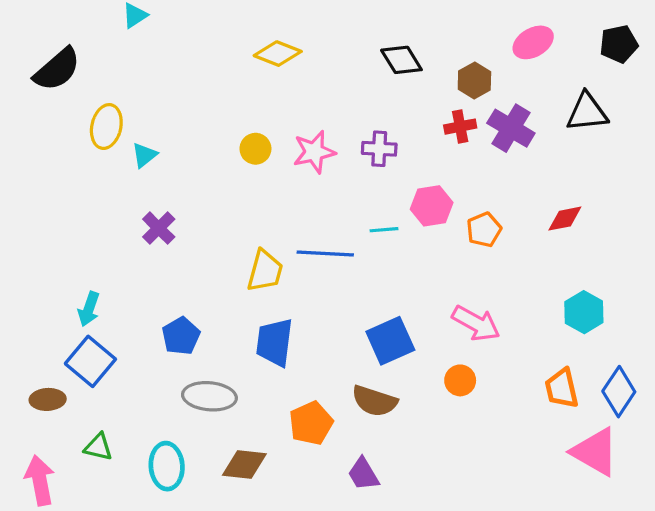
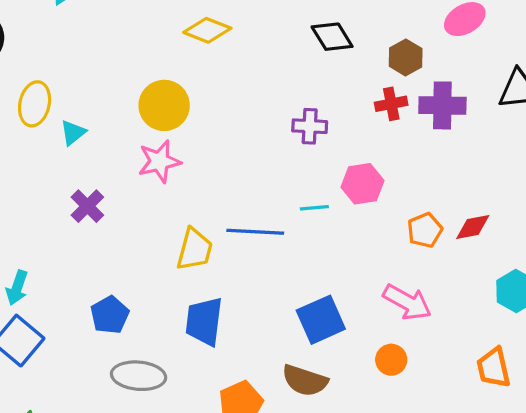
purple cross: (511, 128) -> (442, 105), turned -30
yellow circle: (255, 149) -> (164, 105), moved, size x1.6
pink star: (314, 152) -> (159, 161), moved
red diamond: (565, 219) -> (473, 227), moved
orange pentagon: (484, 230) -> (425, 230), moved

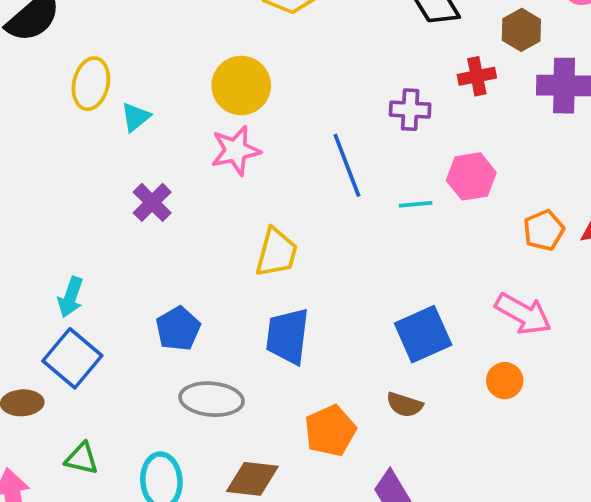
red cross: (391, 104) -> (477, 76), moved
blue line: (255, 232) -> (347, 165), moved, turned 66
brown semicircle: (305, 381) -> (404, 405), size x0.7

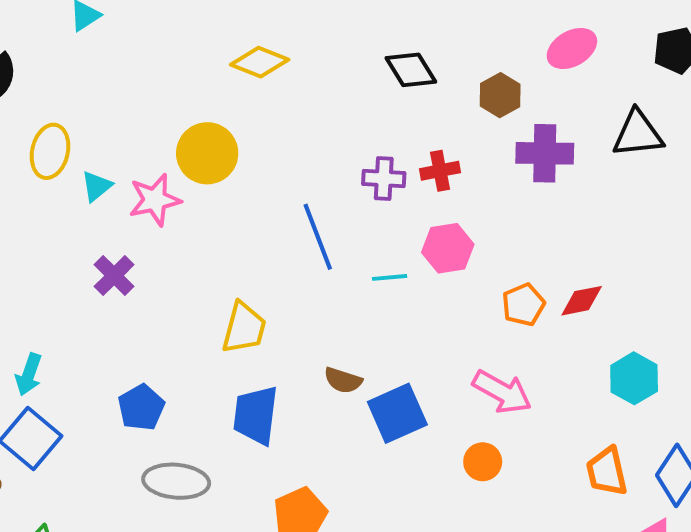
red cross: (477, 76) -> (440, 171), moved
pink star: (236, 150) -> (155, 200), moved
brown semicircle: (404, 405) -> (343, 380), moved

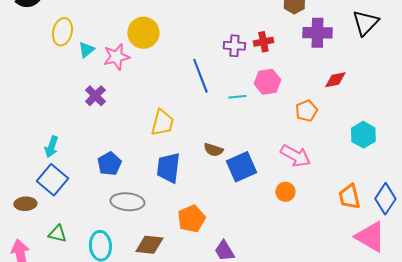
black triangle: (638, 134) -> (365, 23), turned -40
red diamond: (582, 301) -> (335, 80), moved
cyan hexagon: (634, 378) -> (363, 135), moved

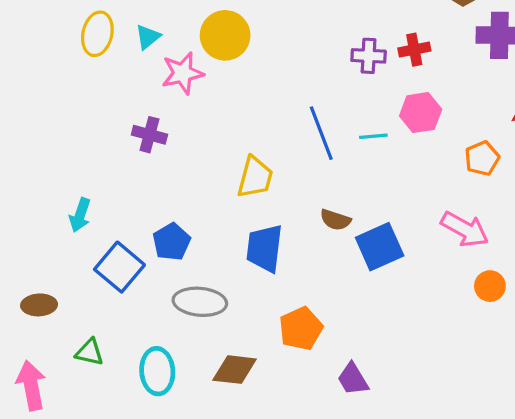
cyan triangle: (86, 50) -> (148, 37), moved
blue line: (200, 76) -> (321, 133), moved
purple cross: (95, 96) -> (149, 135), turned -30
blue square: (52, 180) -> (119, 267), moved
orange circle: (285, 192) -> (490, 286), moved

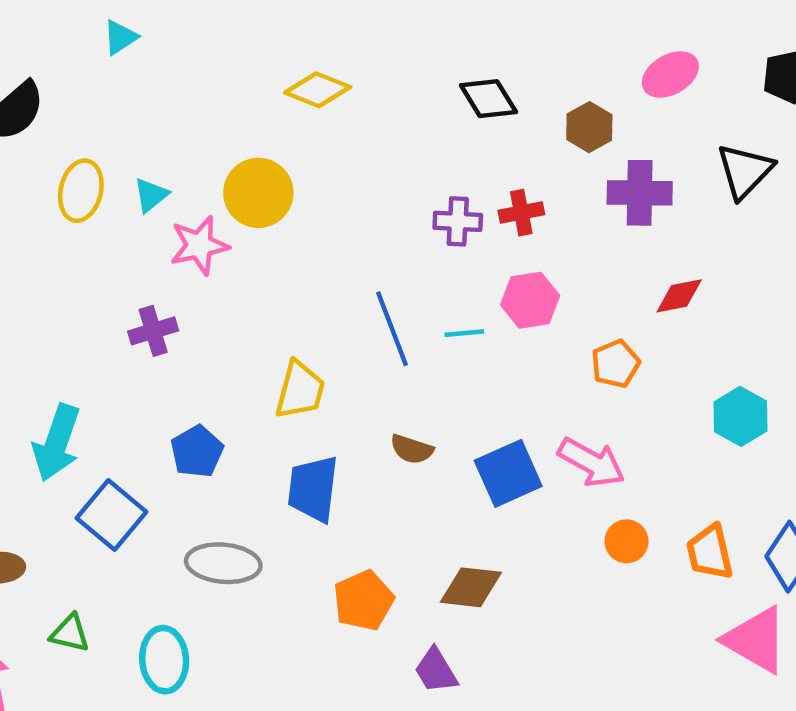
purple cross: (149, 135) -> (153, 331), turned -32
cyan arrow: (80, 215) -> (57, 443), size x1.6
blue pentagon: (171, 242) -> (197, 451), moved
blue square: (380, 247) -> (508, 473), moved
brown diamond: (235, 370) -> (471, 587), moved

